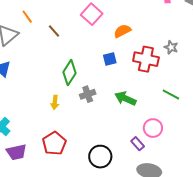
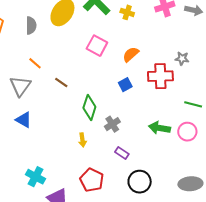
brown line: (54, 31) -> (61, 83), moved
green arrow: (125, 98) -> (159, 128), moved
pink circle: (153, 128) -> (187, 132), moved
purple rectangle: (138, 144) -> (122, 153), moved

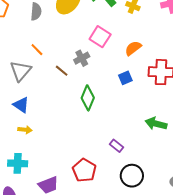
gray cross: (112, 124) -> (82, 58), moved
yellow arrow: (82, 140) -> (25, 130), moved, turned -80
cyan cross: (35, 177) -> (18, 163), moved, turned -30

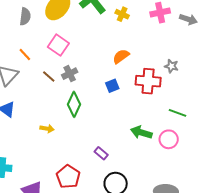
pink square: (100, 37) -> (58, 45), moved
gray cross: (82, 58) -> (70, 74), moved
yellow arrow: (25, 130) -> (47, 129), moved

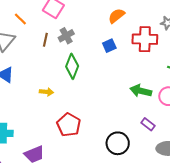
brown line: (49, 76) -> (45, 40), turned 64
purple rectangle: (101, 153) -> (148, 124), moved
red pentagon: (68, 177) -> (69, 125), moved

